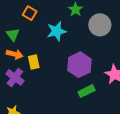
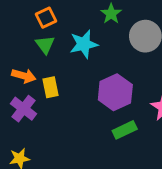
orange square: (30, 13) -> (46, 18), turned 32
green triangle: (13, 35) -> (45, 45), moved

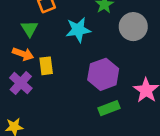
green triangle: (45, 45) -> (30, 29), moved

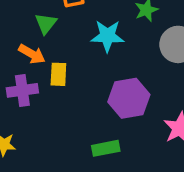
purple cross: (21, 83) -> (22, 90), turned 30
green rectangle: (109, 108) -> (106, 148), moved

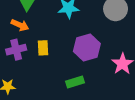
yellow rectangle: (58, 74) -> (43, 48), moved

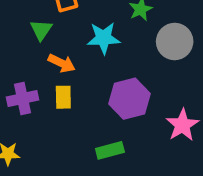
orange arrow: (20, 25) -> (62, 63), moved

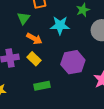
yellow rectangle: (63, 97) -> (34, 59), turned -48
green rectangle: (110, 150) -> (42, 86), moved

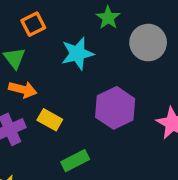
orange arrow: (34, 39) -> (23, 89), moved

